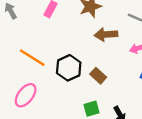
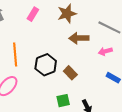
orange line: (32, 58) -> (15, 54), turned 50

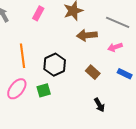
brown rectangle: (70, 73) -> (93, 72), moved
green square: (63, 101) -> (44, 90), moved

